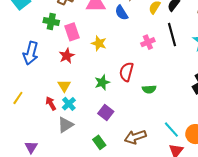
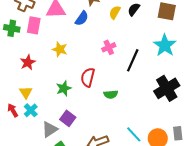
blue semicircle: (121, 13) -> (82, 18), turned -112
pink rectangle: (72, 32) -> (34, 25), moved, turned 30
black line: (172, 35) -> (133, 60), moved, turned 40
gray triangle: (65, 125) -> (50, 129), moved

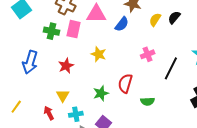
cyan cross: (31, 110) -> (76, 114), moved, turned 32

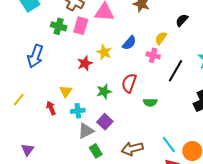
yellow semicircle: (155, 20) -> (161, 38), moved
blue semicircle: (122, 24) -> (129, 43), moved
pink cross: (148, 54) -> (153, 55), turned 32
red star: (66, 66) -> (85, 63), moved

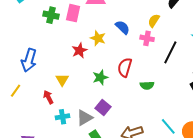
blue semicircle: (129, 43) -> (122, 27), turned -84
blue arrow: (35, 56) -> (29, 60), moved
cyan cross: (78, 111) -> (63, 117), moved

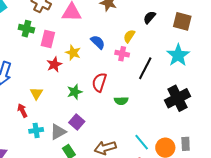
pink rectangle: (73, 13) -> (48, 39), moved

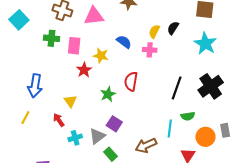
black semicircle: (149, 17) -> (173, 28), moved
black line: (145, 68) -> (177, 88), moved
green semicircle: (121, 101) -> (188, 116), moved
cyan line: (142, 142) -> (170, 129), moved, turned 54

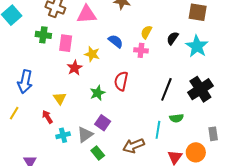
black semicircle: (173, 28) -> (173, 38), moved
orange circle: (205, 137) -> (196, 152), moved

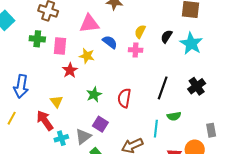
pink triangle: (87, 14) -> (89, 24), moved
red semicircle: (121, 81) -> (124, 98), moved
black cross: (200, 89) -> (197, 86), size x0.7
red arrow: (47, 117) -> (45, 121), size x1.5

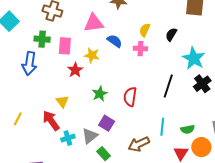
cyan star: (191, 44) -> (194, 58), moved
blue arrow: (21, 86) -> (29, 63), moved
green semicircle: (174, 116) -> (188, 129), moved

